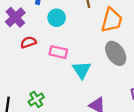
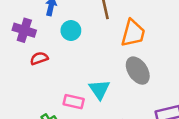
purple cross: (15, 17) -> (24, 30), turned -30
pink rectangle: (58, 52) -> (74, 102), moved

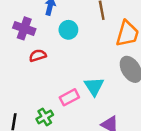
pink rectangle: (74, 102) -> (69, 97), turned -42

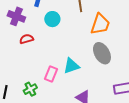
cyan triangle: (94, 86) -> (71, 66), turned 42
pink rectangle: (69, 97) -> (51, 74), turned -42

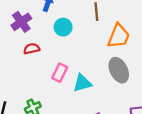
purple cross: (16, 16) -> (21, 22), turned 30
pink rectangle: (51, 74) -> (60, 73), moved

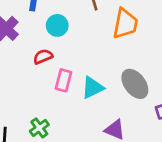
red semicircle: (32, 49) -> (43, 57), moved
gray ellipse: (119, 70) -> (135, 84), moved

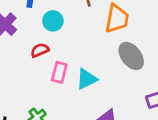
gray ellipse: (135, 84) -> (131, 56), moved

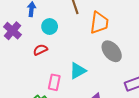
pink rectangle: (59, 72) -> (54, 82), moved

